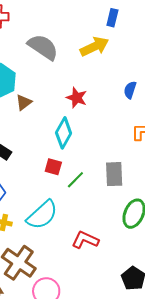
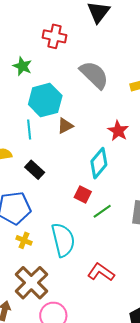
cyan semicircle: (42, 215) -> (63, 240), turned -72

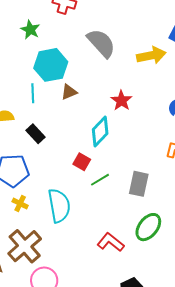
red L-shape: (101, 272) -> (111, 242), moved

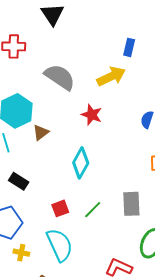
red star: (121, 101) -> (92, 115), moved
red square: (82, 162) -> (60, 208), moved, turned -36

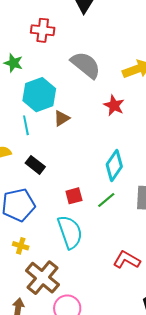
cyan diamond: (81, 163) -> (114, 165), moved
yellow cross: (21, 253) -> (21, 246), moved

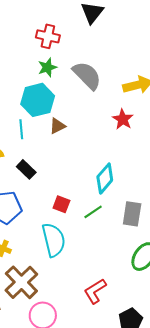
green star: (13, 63) -> (47, 67), moved, turned 30
red star: (114, 105) -> (123, 119), moved
red square: (74, 196) -> (61, 204), turned 30
red L-shape: (127, 260) -> (95, 291), moved, turned -68

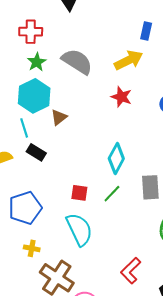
black rectangle: (26, 169) -> (36, 152), moved

